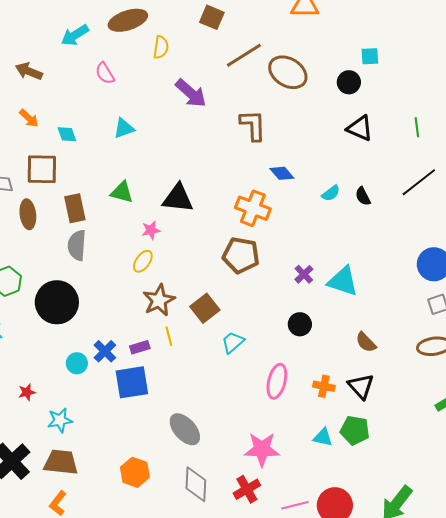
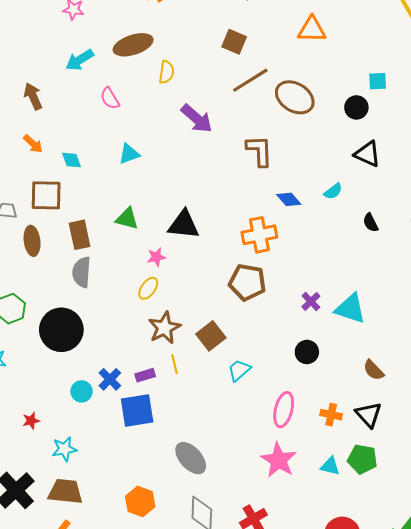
brown square: (212, 17) -> (234, 42), moved
brown arrow: (29, 71) -> (33, 96), turned 44
cyan semicircle: (331, 193) -> (333, 191), moved
orange cross: (253, 208) -> (259, 235), turned -32
pink star: (262, 449) -> (279, 460), moved, turned 30

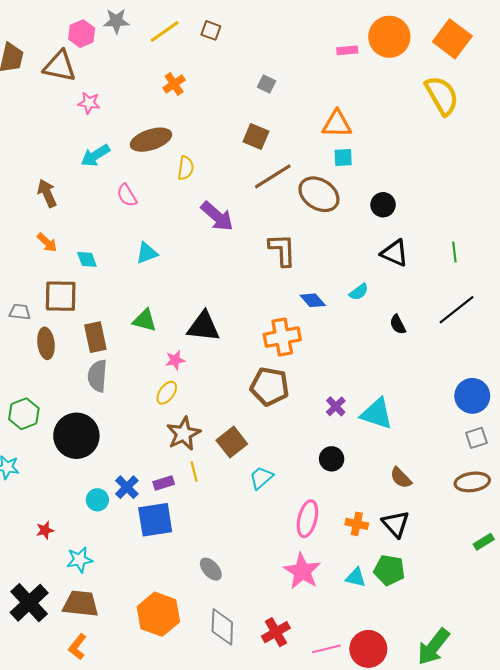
cyan square: (378, 81) -> (343, 157), moved
gray ellipse: (191, 458) -> (211, 569), size x0.7
orange hexagon: (140, 502) -> (158, 614), size x1.4

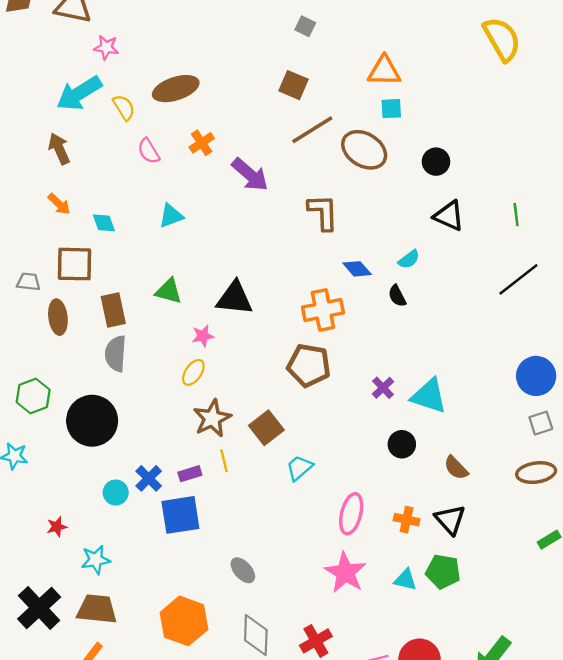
orange cross: (174, 84) -> (202, 143), moved
cyan arrow: (95, 155) -> (79, 93), moved, size x1.4
yellow semicircle: (186, 168) -> (124, 107), moved, turned -40
black semicircle: (398, 324) -> (397, 296), moved
black circle: (332, 459) -> (402, 444), moved

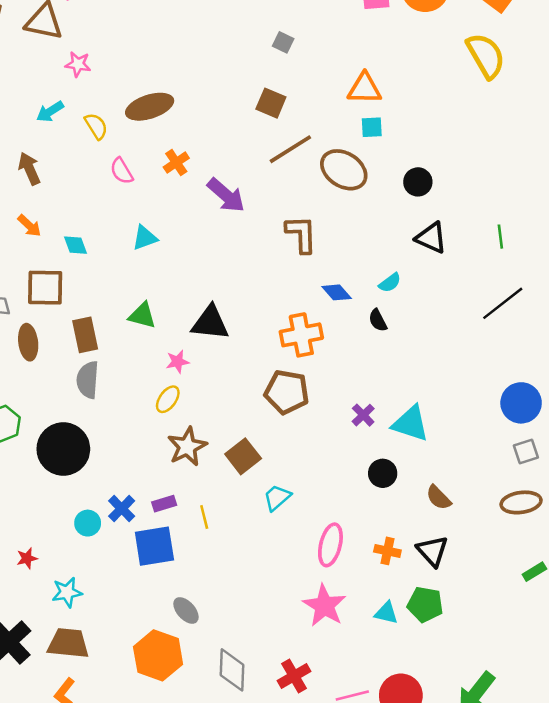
cyan arrow: (79, 93) -> (50, 112), size x0.6
yellow line: (224, 461) -> (204, 517), moved
gray ellipse: (243, 570) -> (186, 610), moved

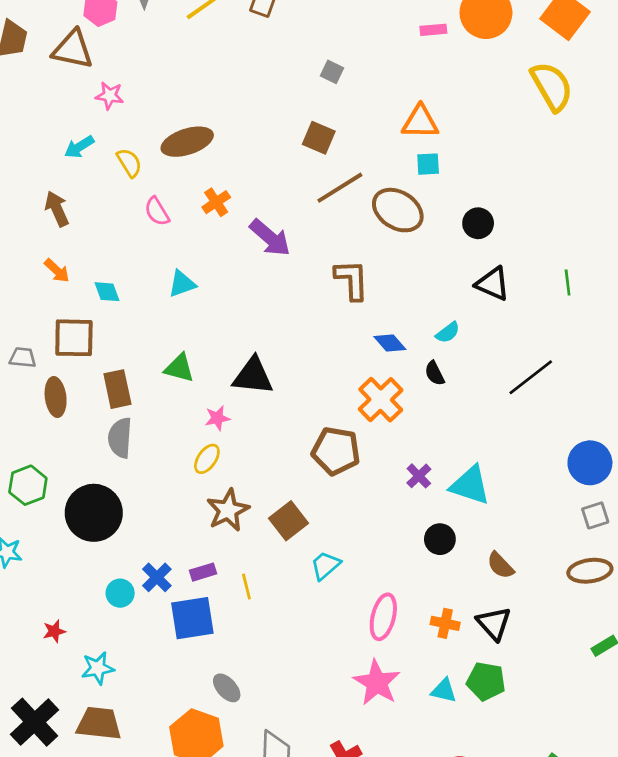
black line: (503, 303) -> (531, 377), moved
orange cross: (301, 335) -> (381, 400), moved, turned -33

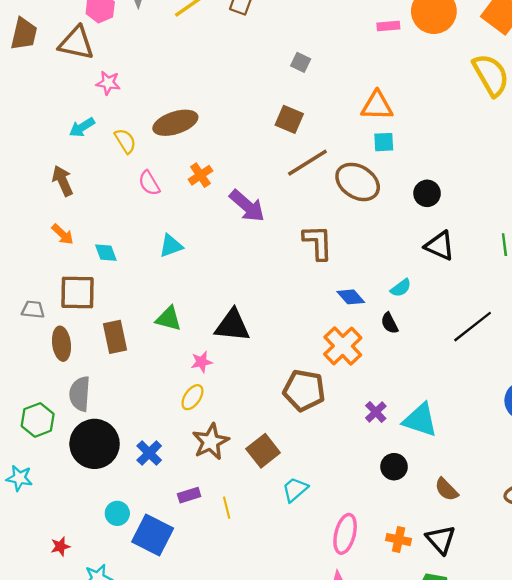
gray semicircle: (120, 438) -> (80, 394), moved
blue cross: (157, 577) -> (149, 453), moved
blue square: (192, 618) -> (153, 535), moved, turned 36

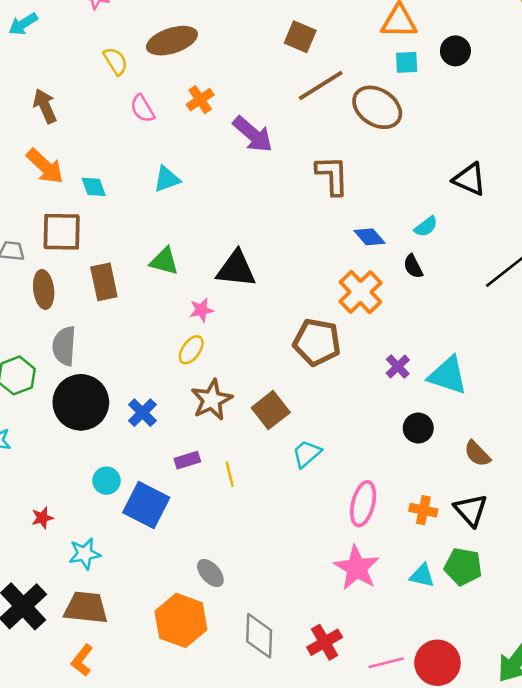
cyan arrow: (82, 127) -> (23, 24), moved
black circle: (427, 193) -> (455, 51), moved
orange arrow: (63, 234) -> (45, 166), size x1.5

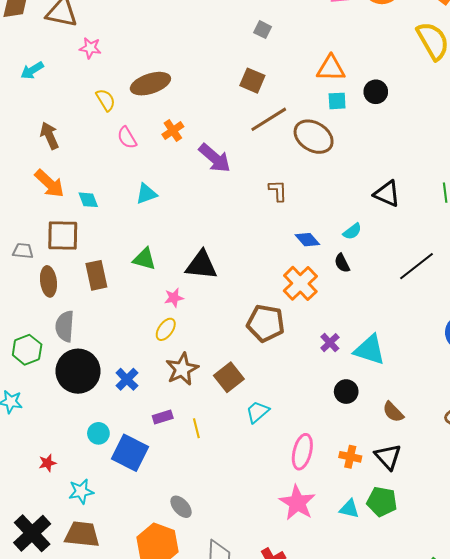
brown L-shape: (332, 175) -> (278, 191), size x0.7

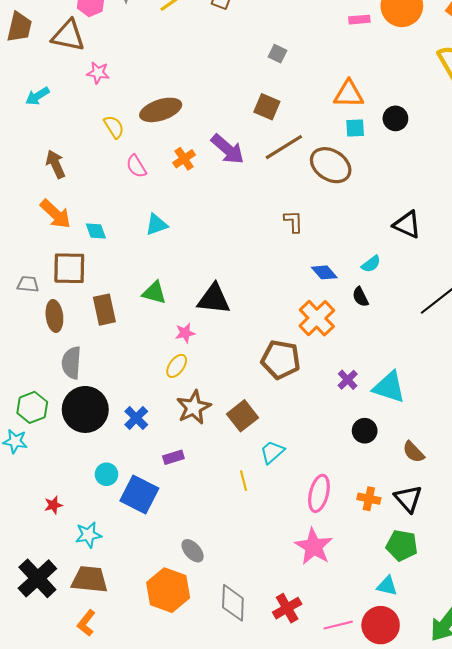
purple arrow: (215, 158) -> (228, 149), moved
green hexagon: (27, 350) -> (32, 407), moved
yellow line: (196, 428) -> (244, 481), moved
cyan triangle: (349, 509) -> (387, 586), moved

